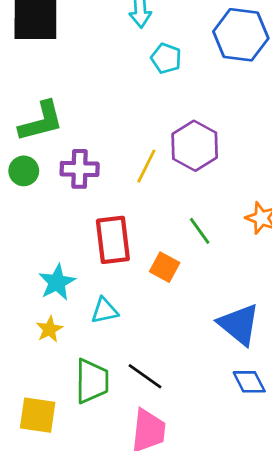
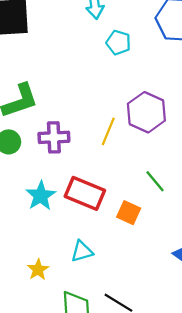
red rectangle: (113, 240) -> (85, 193), turned -57
cyan star: (57, 282) -> (41, 196), moved

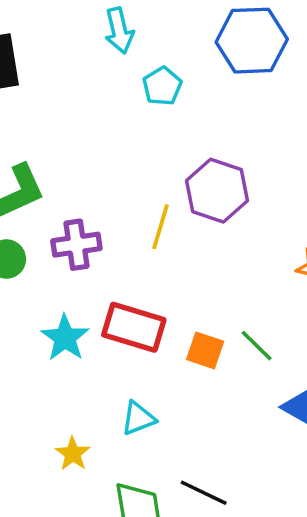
cyan pentagon: (118, 43) -> (162, 86), turned 30
green line: (155, 181) -> (257, 346), moved

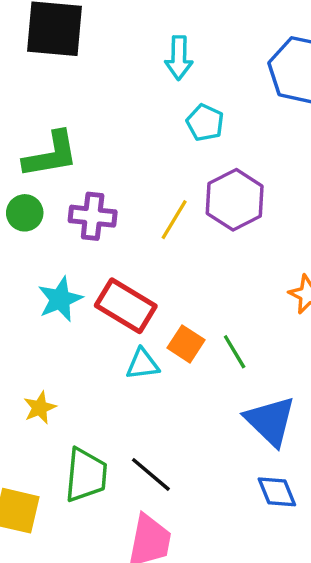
cyan arrow: (119, 31) -> (179, 58), moved
cyan pentagon: (162, 86) -> (205, 123), moved, turned -30
cyan triangle: (138, 418) -> (142, 364), moved

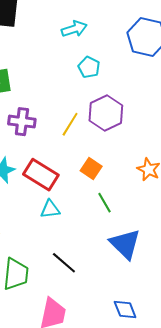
cyan arrow: (179, 58) -> (74, 29), turned -110
orange square: (186, 344) -> (91, 169), moved
black line: (151, 474) -> (64, 263), moved
blue diamond: (277, 492) -> (125, 310), moved

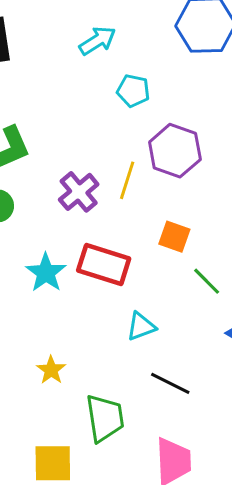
purple cross: (22, 122) -> (79, 192), moved, turned -32
cyan triangle: (50, 209) -> (141, 326), moved

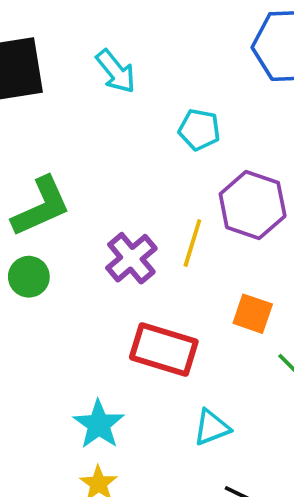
cyan arrow: (97, 41) -> (116, 71), moved, turned 84
cyan star: (46, 273) -> (99, 424), moved

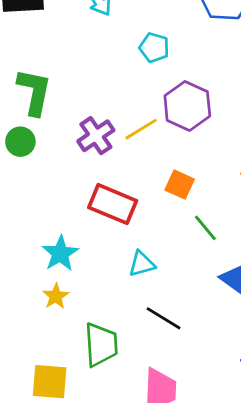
green L-shape: (41, 207) -> (34, 92), turned -60
yellow line: (192, 243) -> (141, 129), turned 36

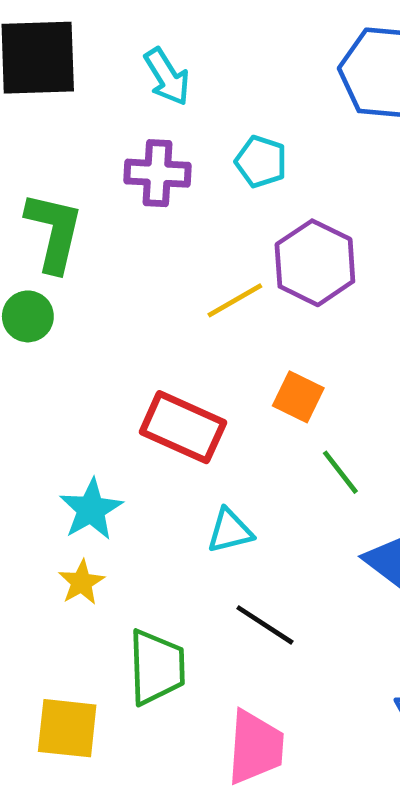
purple cross: (96, 136) -> (158, 173), moved, turned 36

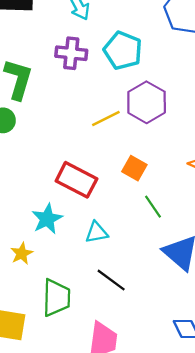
cyan pentagon: (261, 162) -> (123, 51), size x1.5
cyan star: (91, 509) -> (47, 219), moved

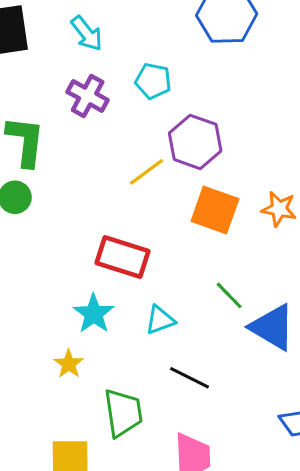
cyan pentagon: (123, 51) -> (153, 81), size x0.7
purple cross: (71, 53) -> (88, 96), turned 32
orange square: (134, 168) -> (215, 210), moved, size x1.5
green line: (153, 207) -> (229, 295), moved

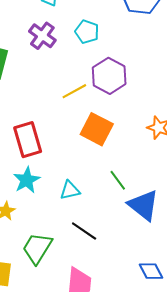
orange square: (215, 210) -> (97, 129), moved
red rectangle: (122, 257) -> (28, 140), moved, turned 48
green trapezoid: (123, 413) -> (37, 248), turned -148

